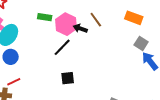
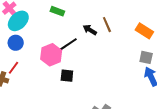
pink hexagon: (66, 24) -> (51, 55), moved
gray square: (141, 43) -> (146, 57), turned -32
red line: (14, 82) -> (13, 68), turned -40

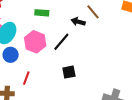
pink hexagon: (51, 55) -> (35, 42), moved
red line: (13, 68) -> (26, 78), moved

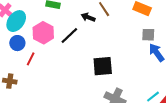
black square: (69, 72) -> (103, 66), moved, size x1.5
red line: (26, 78) -> (31, 59), moved

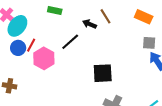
pink hexagon: (43, 33) -> (44, 58), moved
red line: (31, 59) -> (31, 45), moved

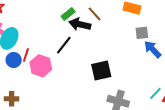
green rectangle: (55, 10) -> (68, 14), moved, turned -40
black arrow: (89, 24) -> (80, 24), size x1.5

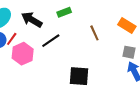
brown line: (94, 14) -> (94, 33), moved
black arrow: (80, 24) -> (32, 20), moved

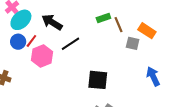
green rectangle: (64, 12) -> (103, 18), moved
brown line: (94, 33) -> (119, 25), moved
gray square: (129, 52) -> (133, 43), moved

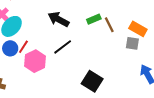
black arrow: (52, 22) -> (59, 19), moved
gray square: (133, 43) -> (132, 43), moved
black square: (98, 80) -> (92, 81), turned 30

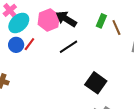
green rectangle: (94, 19) -> (101, 21), turned -48
pink hexagon: (35, 61) -> (49, 20), moved

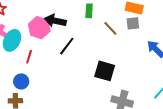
brown line: (116, 28) -> (110, 28), moved
blue circle: (16, 45) -> (21, 81), moved

